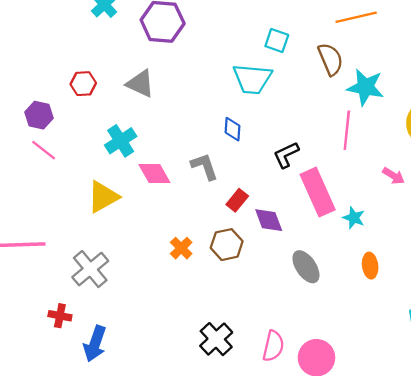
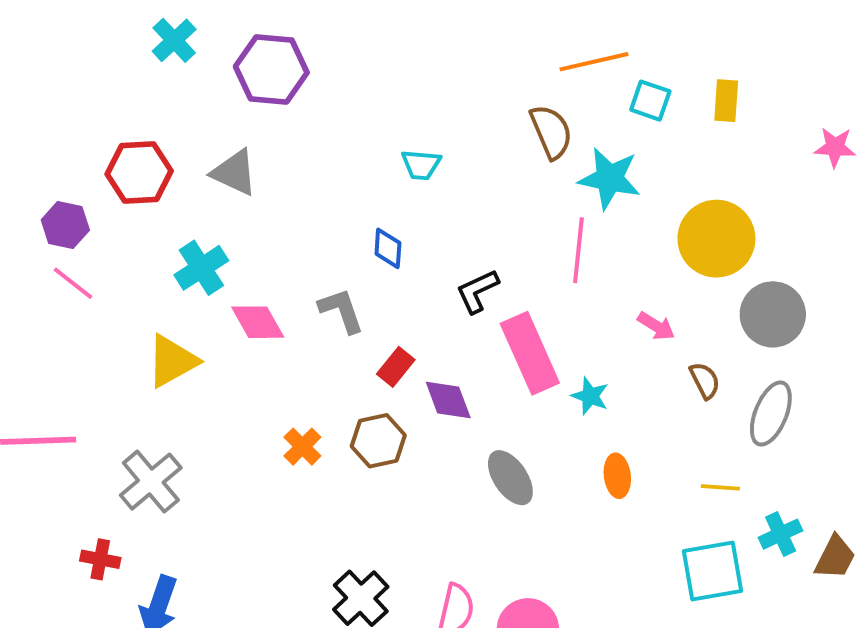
cyan square: (277, 41) -> (650, 101), moved
cyan trapezoid: (252, 79) -> (421, 165), size x0.6
red hexagon: (83, 84) -> (139, 173), size x1.5

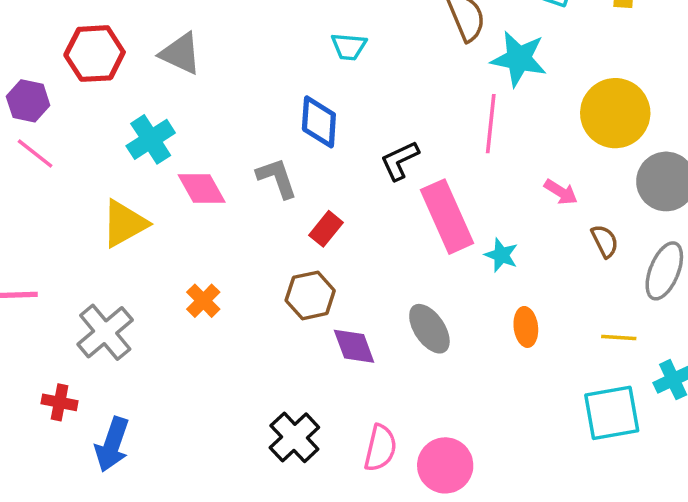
blue diamond: (388, 248) -> (319, 122), size x1.4
purple diamond: (448, 400) -> (354, 346), moved
orange cross: (302, 447) -> (203, 301), moved

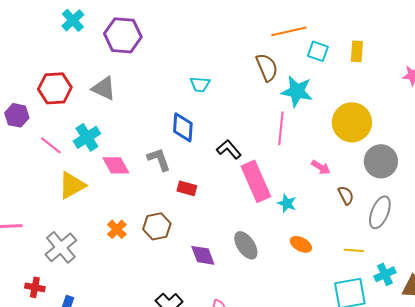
pink line: (35, 153) -> (51, 145), moved
black L-shape: (400, 160) -> (229, 149), turned 75
red rectangle: (326, 229) -> (187, 188), turned 66
brown hexagon: (310, 295) -> (157, 226), moved
orange ellipse: (526, 327) -> (301, 244), turned -55

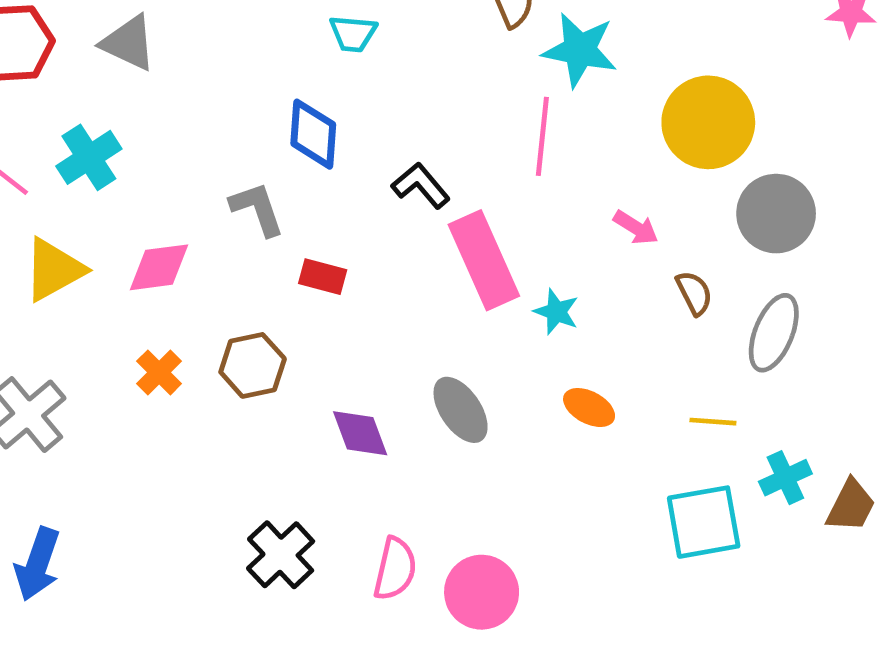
pink diamond: (116, 165) -> (159, 267), moved, turned -68

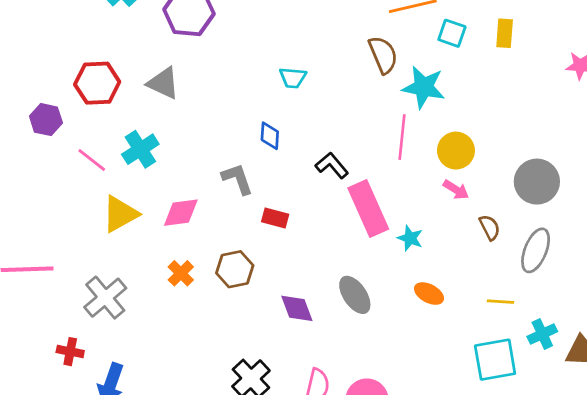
yellow circle: (708, 122) -> (456, 151), moved, size x0.7
blue diamond: (313, 134) -> (270, 136), size x0.7

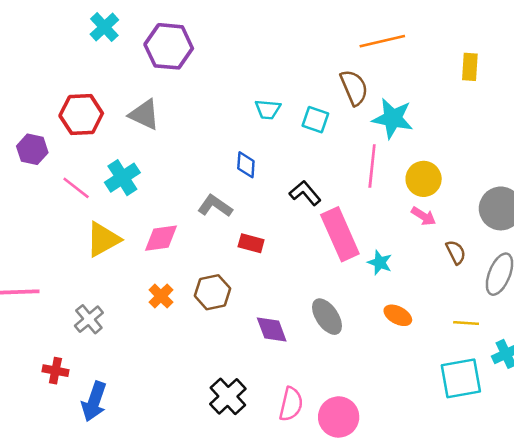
cyan square: (452, 33) -> (315, 120), moved
gray L-shape: (237, 179) -> (215, 206), turned -36
gray cross: (105, 298) -> (89, 319), size x0.7

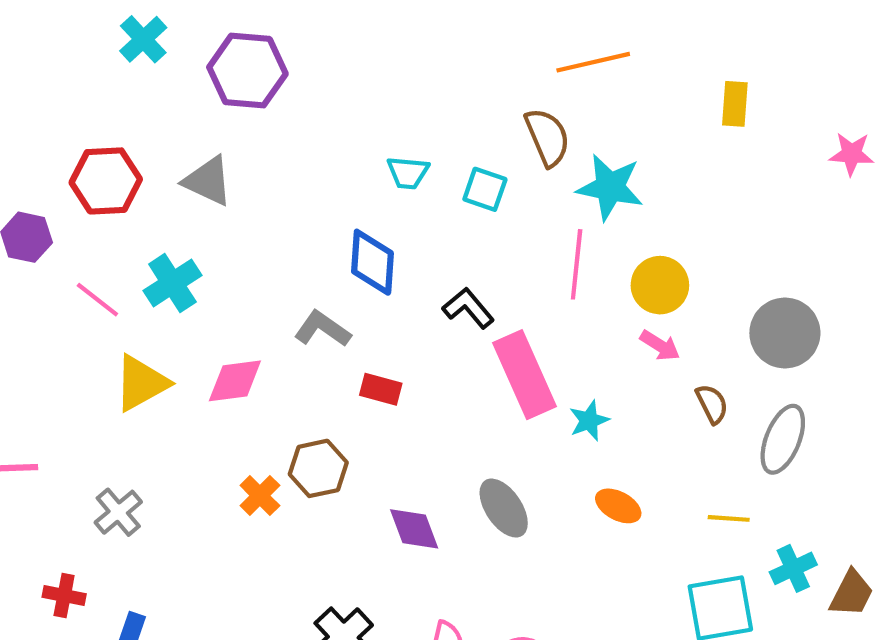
blue diamond: (246, 165) -> (372, 262), size x1.5
cyan star: (380, 263) -> (589, 421), turned 30
orange cross: (161, 296) -> (260, 496), moved

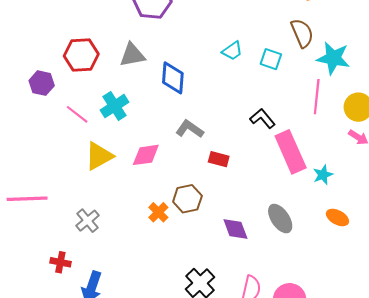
cyan trapezoid: (408, 173) -> (232, 51), turned -40
gray triangle: (208, 181) -> (132, 55), turned -36
blue diamond: (372, 262) -> (173, 78), moved

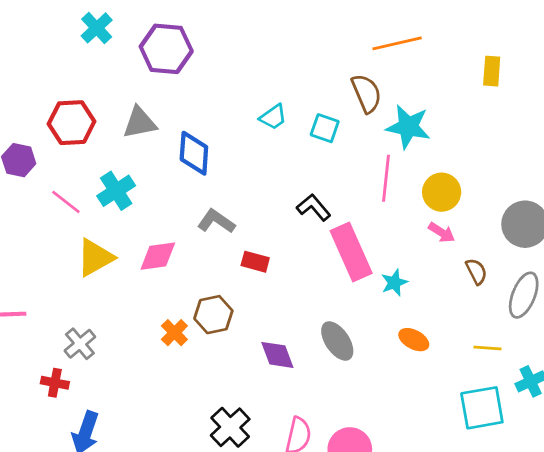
red cross: (60, 262) -> (55, 383), moved

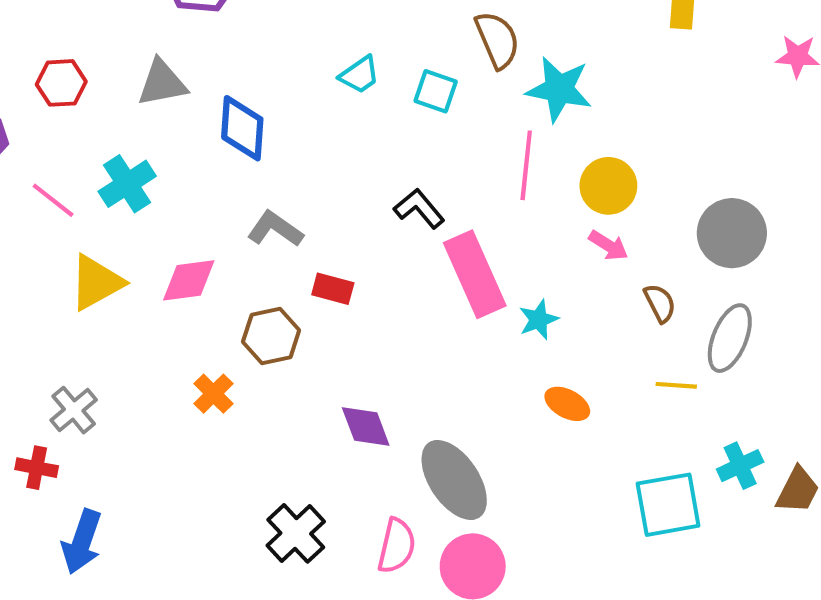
red hexagon: (72, 123) -> (61, 83), size x0.7
brown hexagon: (213, 315) -> (271, 336), moved
gray ellipse: (337, 341) -> (454, 480), moved, size x1.4
yellow line: (488, 348) -> (676, 385), moved

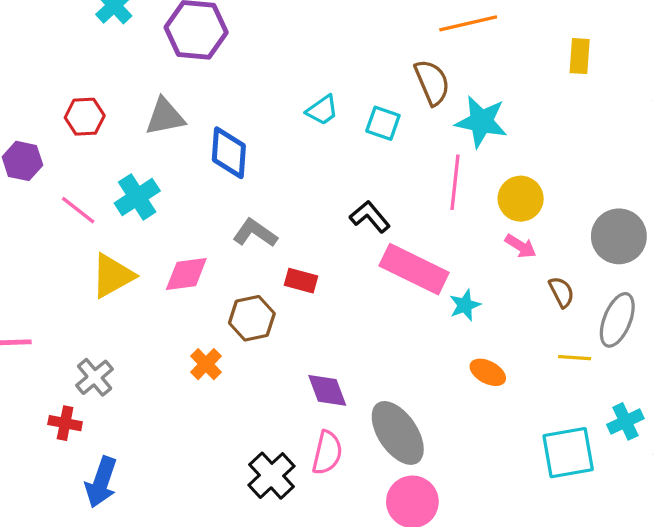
pink rectangle: (475, 274) -> (414, 269), turned -40
pink semicircle: (397, 546) -> (327, 453), moved

